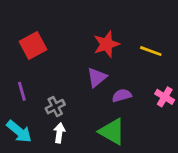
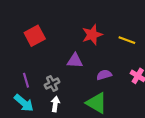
purple triangle: (97, 77) -> (75, 61), moved, turned 42
purple line: (22, 91) -> (26, 80), moved

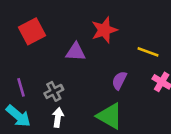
yellow line: (127, 40) -> (148, 52), moved
purple triangle: (75, 61) -> (76, 52), moved
purple semicircle: (104, 75) -> (119, 81), turned -48

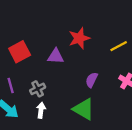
red square: (32, 31) -> (20, 52), moved
yellow line: (148, 52) -> (119, 46), moved, turned -48

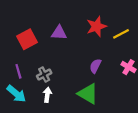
red star: (79, 38) -> (96, 26), moved
purple triangle: (56, 56) -> (59, 33), moved

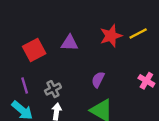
yellow line: (121, 34) -> (138, 33), moved
purple semicircle: (95, 66) -> (98, 80), moved

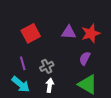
red star: (111, 36) -> (91, 33), moved
purple triangle: (70, 43) -> (69, 32), moved

